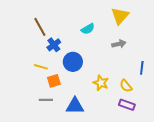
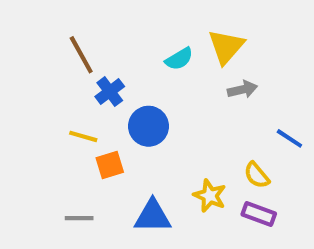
yellow triangle: (120, 16) -> (226, 47), moved
blue line: (142, 68) -> (289, 138), turned -64
yellow star: (101, 83) -> (210, 196), moved
gray line: (46, 100) -> (79, 218), moved

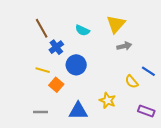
cyan semicircle: (179, 59) -> (82, 30), moved, turned 56
orange square: (110, 165) -> (56, 85), turned -32
yellow semicircle: (257, 175) -> (132, 82), moved
purple rectangle: (259, 214) -> (146, 111), moved

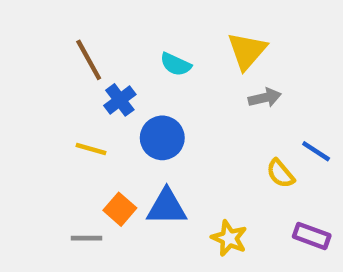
orange square: (56, 85) -> (120, 209), moved
yellow star: (108, 100) -> (229, 238), moved
blue triangle: (78, 111) -> (167, 207), moved

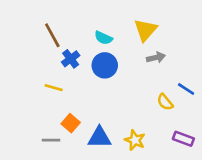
blue circle: (162, 138) -> (105, 65), moved
blue triangle: (167, 207) -> (99, 137), moved

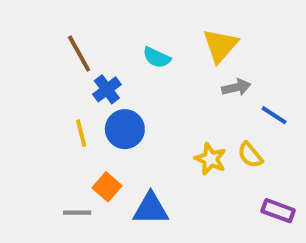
blue circle: (105, 65) -> (125, 129), moved
yellow line: (54, 88) -> (81, 133), turned 60
blue line: (186, 89) -> (274, 115), moved
yellow star: (135, 140) -> (210, 159), moved

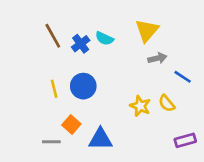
blue cross: (107, 89) -> (81, 44), moved
purple rectangle: (278, 211) -> (185, 140), turned -36

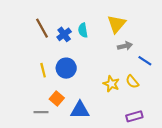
cyan semicircle: (104, 38) -> (83, 30), turned 56
purple rectangle: (185, 140) -> (134, 116), moved

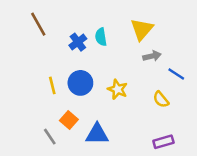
brown line: (42, 28) -> (38, 24), moved
yellow star: (111, 84) -> (117, 89), moved
gray line: (41, 112) -> (50, 137), turned 56

